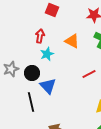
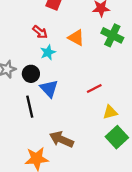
red arrow: (40, 36) -> (40, 32), turned 120
red line: (89, 74) -> (94, 88), moved

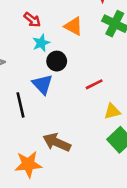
black circle: (31, 74) -> (57, 61), moved

